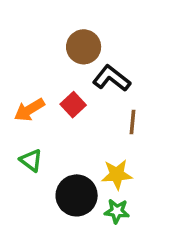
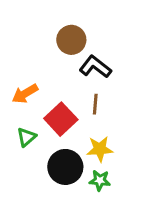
red square: (73, 105) -> (61, 119), moved, size x1.5
brown line: (133, 122) -> (95, 104), moved
green triangle: (31, 160) -> (26, 137), turned 42

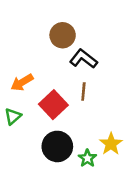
green triangle: (26, 137) -> (13, 116), moved
yellow star: (100, 149) -> (111, 144), moved, turned -30
green star: (100, 180) -> (87, 158), turned 30

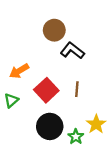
brown line: (83, 92) -> (77, 89), moved

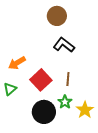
brown circle: (54, 30) -> (57, 16), moved
green star: (76, 137) -> (65, 102), moved

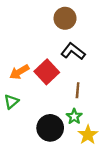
red square: (41, 80) -> (47, 72), moved
yellow star: (85, 110) -> (88, 135), moved

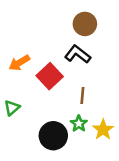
brown circle: (65, 18) -> (85, 24), moved
orange arrow: (19, 72) -> (19, 63), moved
yellow star: (88, 135) -> (103, 130), moved

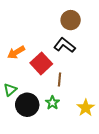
brown line: (82, 96) -> (59, 80), moved
green star: (79, 124) -> (52, 103), moved
black circle: (53, 136) -> (27, 105), moved

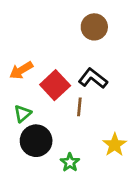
black L-shape: (65, 45) -> (93, 78), moved
green triangle: (10, 90) -> (23, 114), moved
green star: (52, 103) -> (70, 162), moved

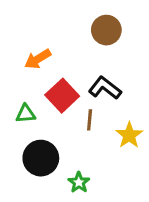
orange arrow: (21, 70) -> (38, 59), moved
green triangle: (23, 114) -> (26, 114), moved, turned 36
yellow star: (115, 145) -> (129, 135), moved

